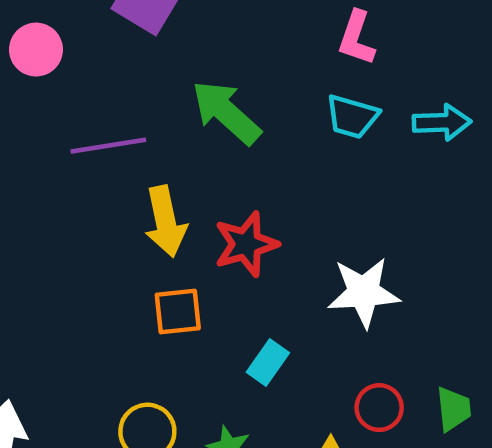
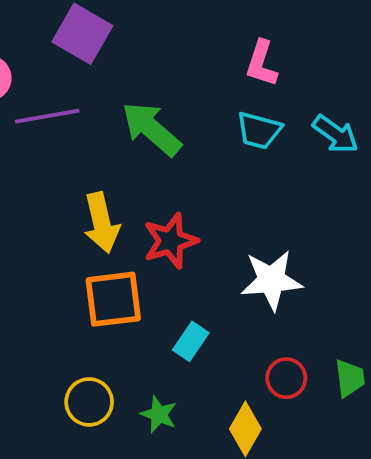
cyan arrow: (442, 122) -> (335, 134), turned 39
purple line: (108, 146) -> (47, 116), moved
orange square: (178, 311) -> (113, 299), size x1.4

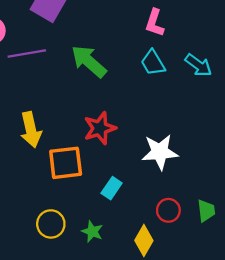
cyan trapezoid: (259, 130) -> (153, 63), turned 44
yellow arrow: (101, 223) -> (31, 130), moved

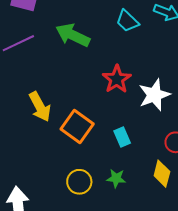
red star: (100, 128) -> (117, 79), moved
orange square: (66, 163) -> (77, 126), turned -32
cyan rectangle: (112, 188) -> (122, 137), turned -42

